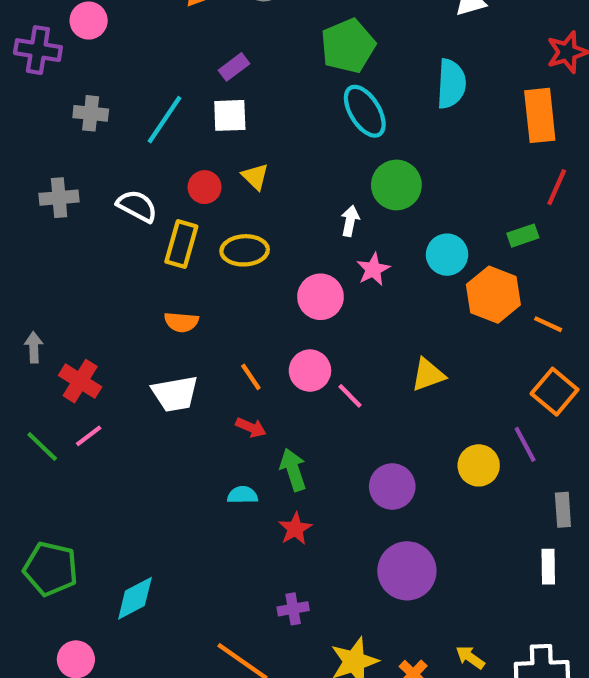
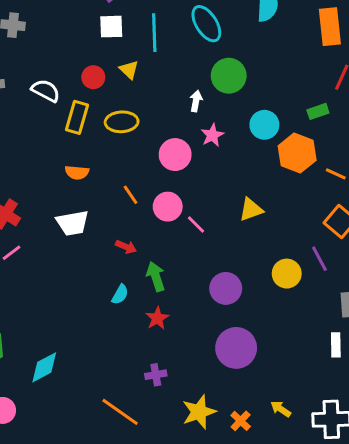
cyan line: (164, 120) -> (154, 33), moved, turned -36
orange line: (251, 377) -> (130, 195), moved
cyan semicircle: (242, 495) -> (120, 294), turned 120

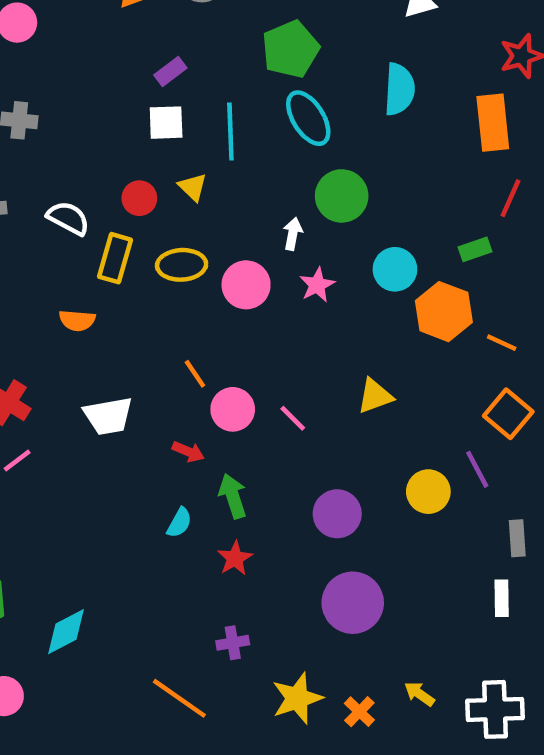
pink circle: (175, 155) -> (246, 285), moved
orange semicircle: (77, 172) -> (77, 320), moved
pink circle: (168, 207) -> (233, 409), moved

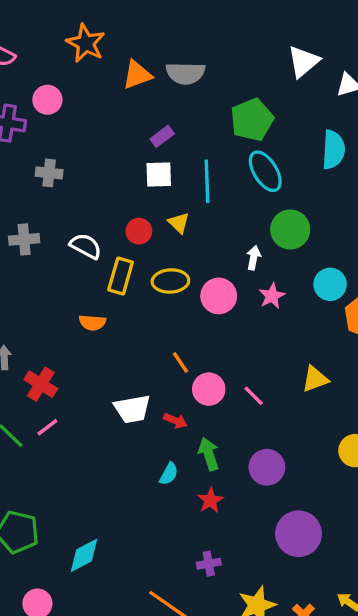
white trapezoid: (108, 416) -> (132, 409), moved
purple circle: (337, 514) -> (267, 467), moved

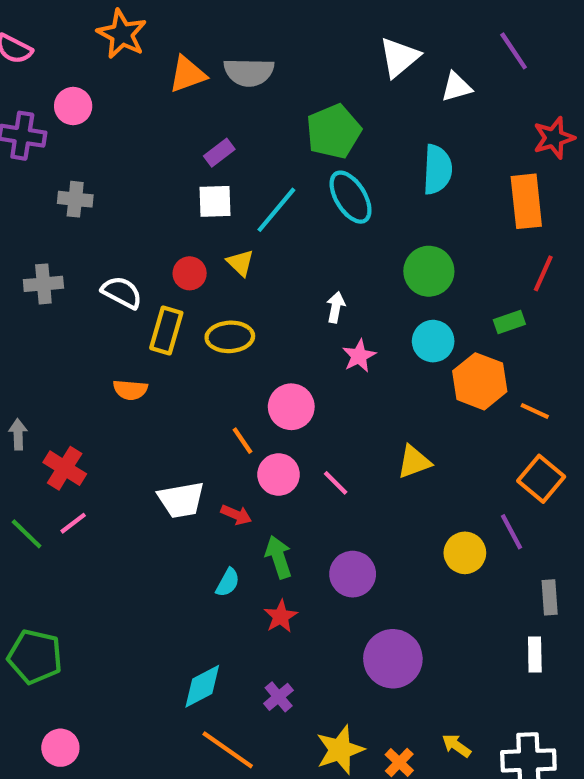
cyan line: (207, 181) -> (276, 210), turned 42
green circle: (290, 229) -> (429, 271), moved
pink circle: (219, 296) -> (291, 407), moved
cyan diamond: (84, 555) -> (202, 686), moved
purple cross: (209, 564) -> (279, 697), turned -30

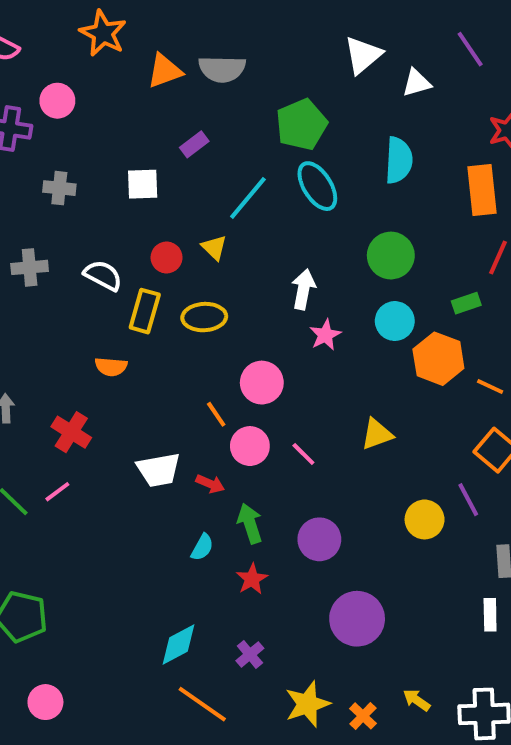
white square: (215, 201) -> (143, 184), moved
white arrow: (336, 307) -> (303, 289), size x1.4
red cross: (65, 468) -> (71, 432), moved

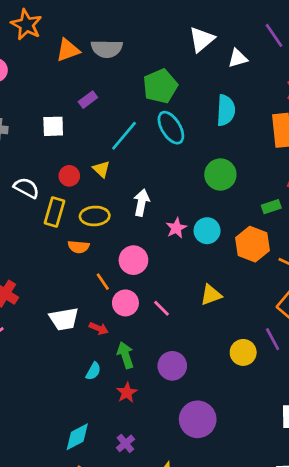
white arrow: (303, 289) -> (141, 203), moved
cyan circle: (395, 321) -> (207, 231), moved
orange semicircle: (111, 367) -> (79, 247), moved

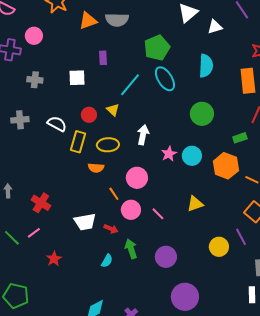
purple rectangle: (88, 100) -> (103, 58), turned -56
red star: (127, 393) -> (54, 259), moved

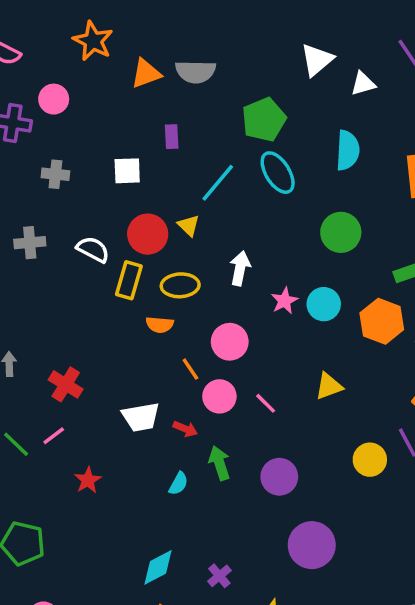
red circle: (89, 115) -> (148, 234), size x1.5

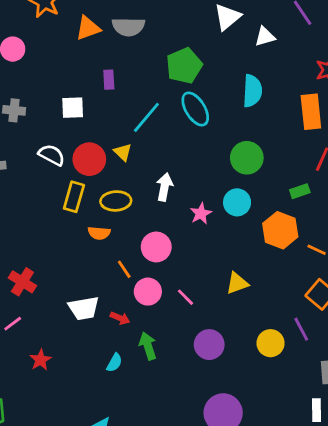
white semicircle: (93, 249) -> (52, 155), moved
cyan circle: (324, 304) -> (237, 202), moved
purple circle: (279, 477) -> (209, 345), moved

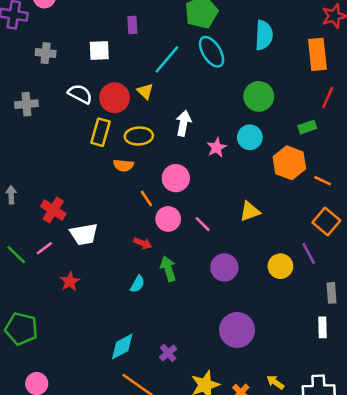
white trapezoid: (84, 308) -> (84, 234), moved

